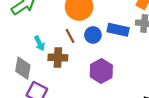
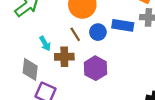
purple hexagon: (101, 71) -> (95, 68), moved

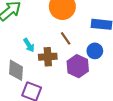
blue circle: (98, 32) -> (95, 51), moved
brown line: (75, 34) -> (66, 38), moved

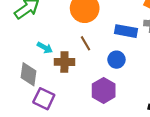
cyan arrow: (29, 45) -> (45, 48), turned -32
purple hexagon: (78, 66) -> (104, 90), moved

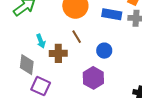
blue rectangle: (126, 31) -> (112, 14), moved
cyan arrow: (45, 48) -> (41, 41), turned 40

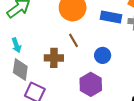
cyan arrow: (41, 41) -> (16, 45), moved

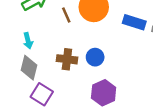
brown line: (74, 40) -> (66, 15), moved
blue circle: (103, 55) -> (95, 57), moved

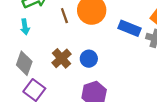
cyan arrow: (28, 41) -> (25, 27), moved
brown cross: (67, 59) -> (62, 58), turned 36

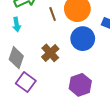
blue circle: (89, 59) -> (83, 39), moved, size x1.5

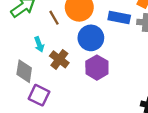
cyan arrow: (17, 25) -> (39, 44), moved
purple hexagon: (80, 85) -> (97, 68), moved

